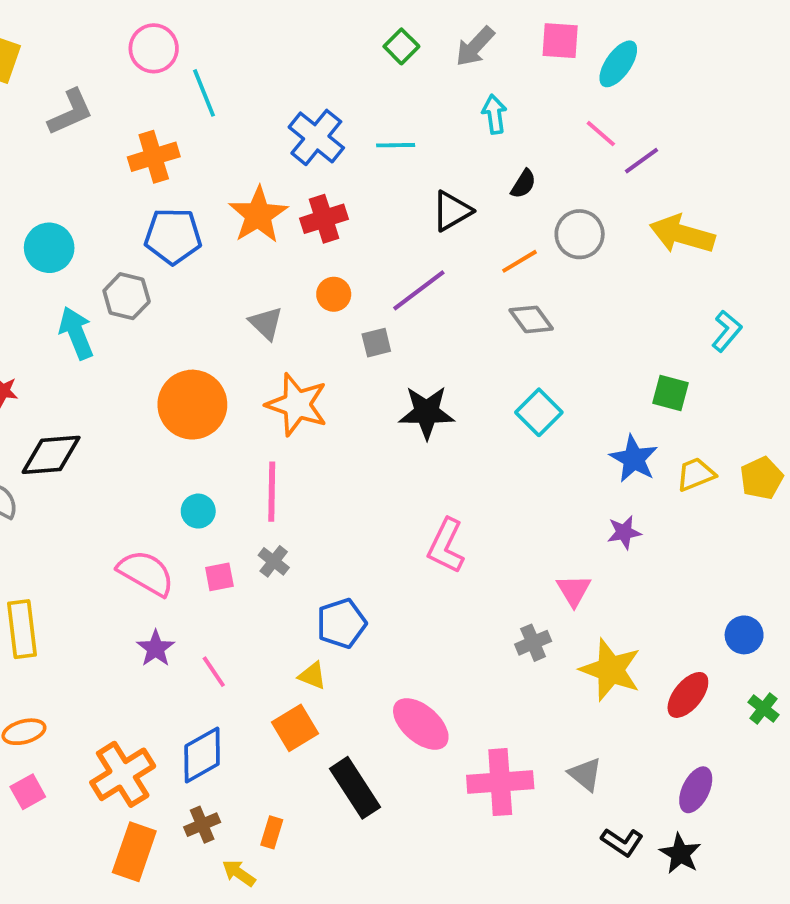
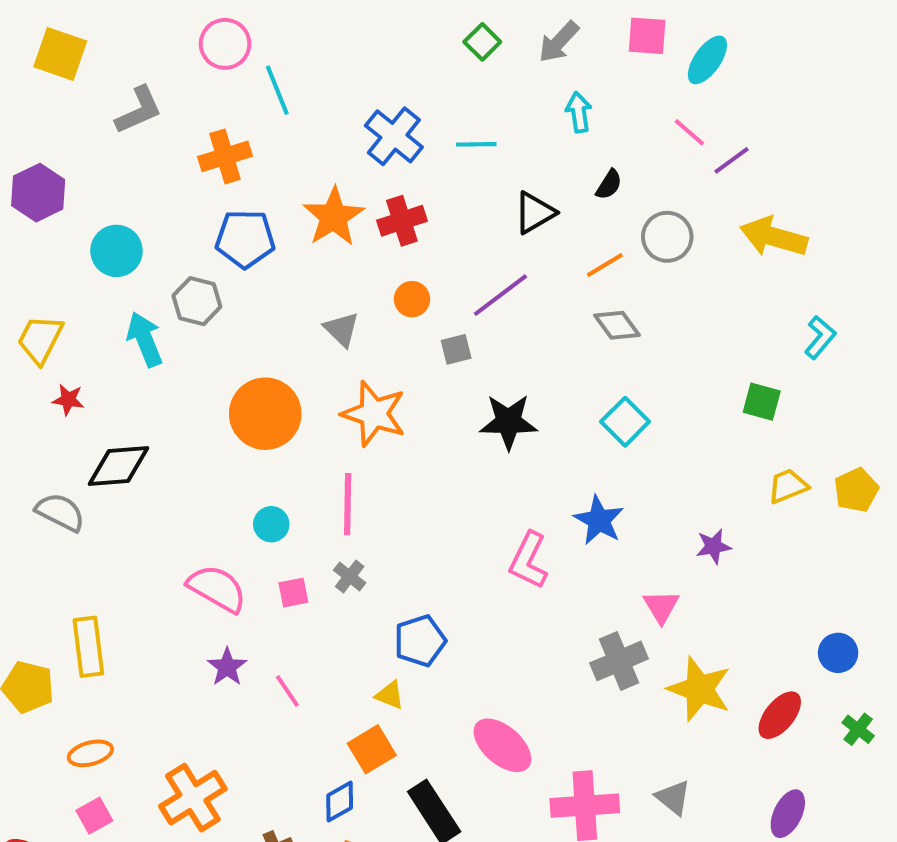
blue star: (634, 459) -> (599, 520), moved
gray cross: (533, 643) -> (619, 661), size x1.5
blue diamond: (202, 755) -> (340, 802), moved, size x0.7

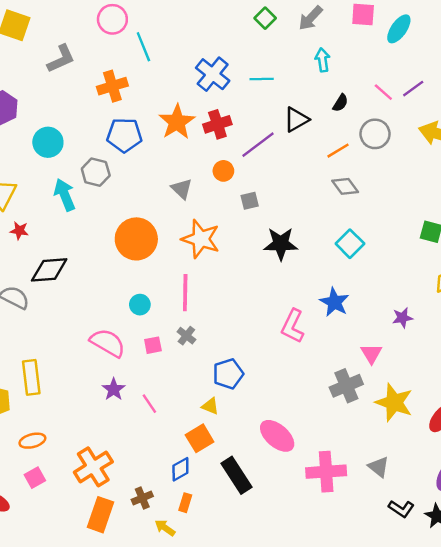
pink line: (689, 132) -> (383, 92), moved
purple line: (500, 295) -> (258, 145), moved

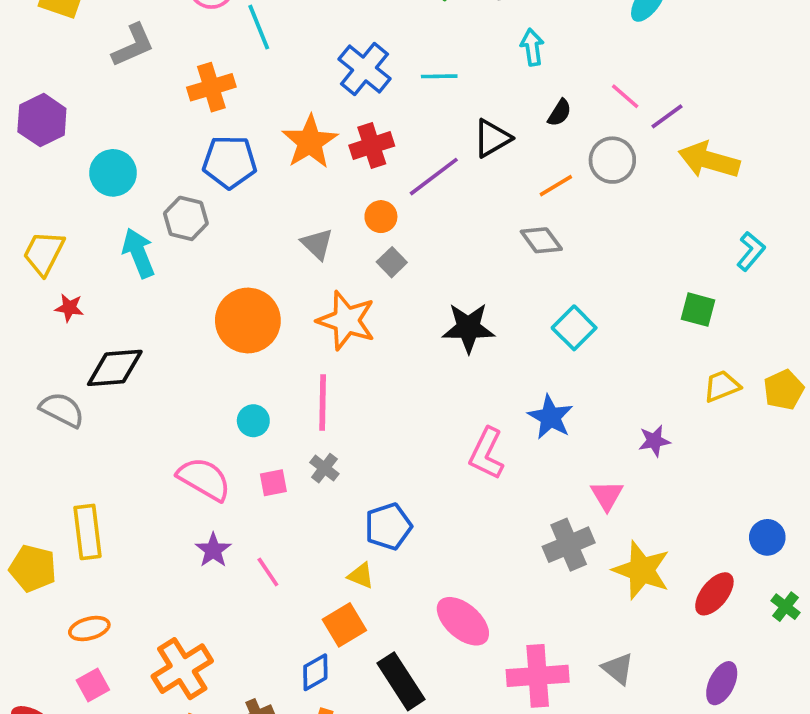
purple line: (413, 89) -> (667, 116), moved
gray diamond: (345, 186) -> (541, 240), moved
gray square: (250, 201) -> (392, 262), moved, turned -30

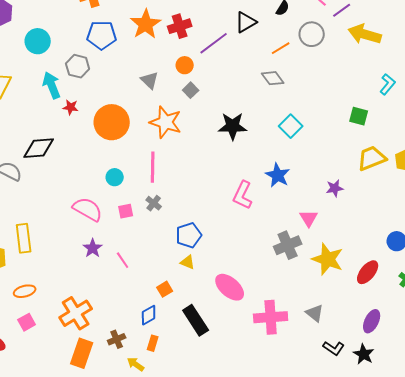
red star: (69, 308) -> (71, 107), moved
yellow trapezoid: (722, 386) -> (372, 158), size x1.4
yellow triangle: (361, 576) -> (188, 262), moved
orange square: (344, 625) -> (165, 289), size x0.7

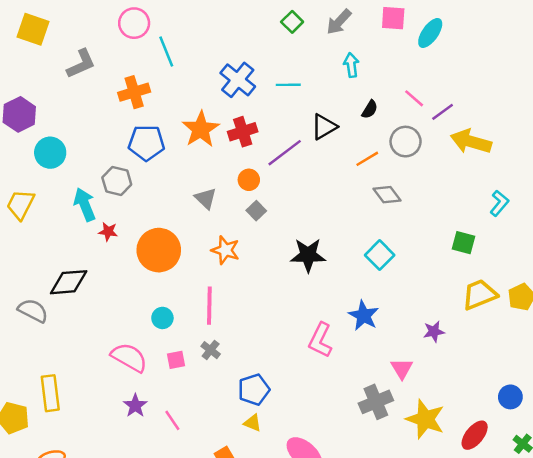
cyan circle: (38, 41) -> (50, 153), moved
gray diamond: (273, 78) -> (387, 195), moved
orange star: (166, 122) -> (225, 250), size x0.7

